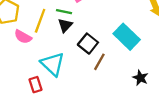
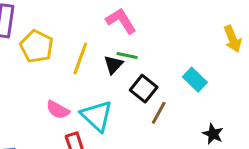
green line: (64, 12) -> (127, 55), moved
pink semicircle: (23, 37) -> (58, 110), moved
cyan rectangle: (127, 37) -> (195, 80), size x0.7

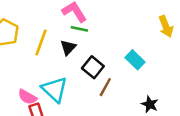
green line: (127, 55) -> (79, 29), moved
pink semicircle: (58, 110) -> (27, 97), moved

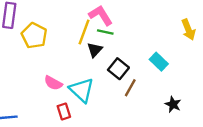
yellow line: (41, 42) -> (84, 32), moved
pink semicircle: (27, 97) -> (53, 83), moved

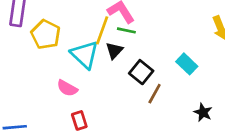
cyan triangle: (82, 90) -> (85, 55), moved

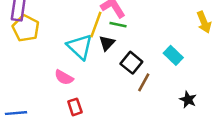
yellow pentagon: (46, 34) -> (26, 28), moved

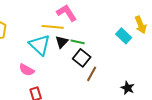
yellow line: (96, 25) -> (53, 27), turned 75
green line: (118, 25) -> (78, 42), moved
cyan rectangle: (173, 55) -> (124, 36), moved

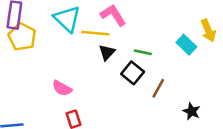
green line: (78, 42) -> (143, 52), moved
cyan triangle: (40, 45) -> (67, 19), moved
brown line: (92, 74) -> (158, 88), moved

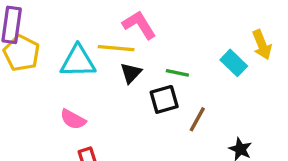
cyan triangle: (67, 19) -> (78, 61), moved, turned -44
black square: (133, 73) -> (164, 99), turned 35

